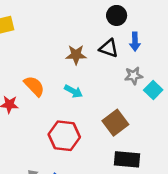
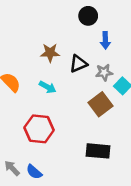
black triangle: (109, 48) -> (78, 64), moved, turned -42
brown square: (115, 123) -> (100, 104), moved

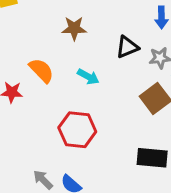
brown star: (50, 53) -> (74, 28), moved

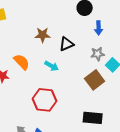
black triangle: (127, 47) -> (67, 44), moved

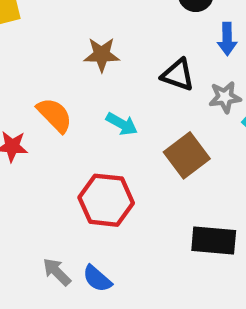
black triangle: (67, 44) -> (178, 75), moved, turned 42
brown square: (95, 80) -> (187, 155), moved

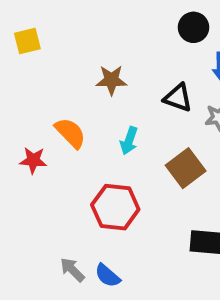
cyan arrow: (122, 124) -> (129, 141), turned 80

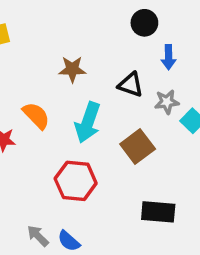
cyan arrow: (129, 141) -> (88, 122), size x1.6

